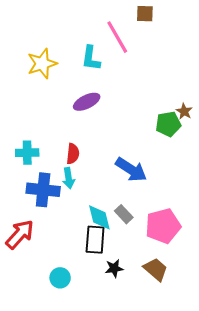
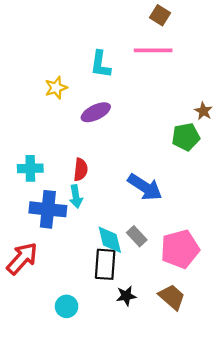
brown square: (145, 14) -> (160, 15), turned 30
pink line: (117, 37) -> (153, 50), moved, turned -60
yellow star: (42, 64) -> (56, 88), moved, size x0.7
brown star: (184, 111) -> (203, 111), moved

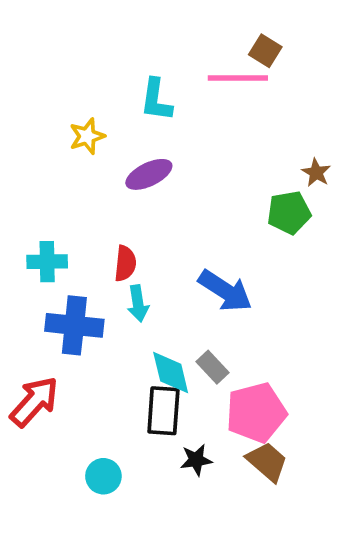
brown square: (160, 15) -> (265, 51), moved
cyan arrow: (76, 196) -> (138, 303), moved
pink pentagon: (180, 249) -> (256, 413), moved

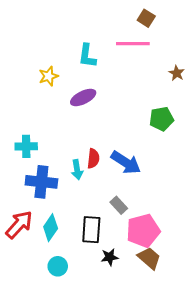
brown square: (265, 51) -> (146, 18), moved
brown star: (316, 173) -> (177, 73), moved
red semicircle: (125, 263) -> (93, 158), moved
cyan diamond: (171, 373) -> (51, 228), moved, turned 48

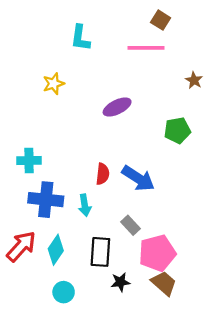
cyan L-shape: (87, 56) -> (80, 38), moved
purple ellipse: (83, 97) -> (117, 107), moved
cyan arrow: (77, 170) -> (85, 205), moved

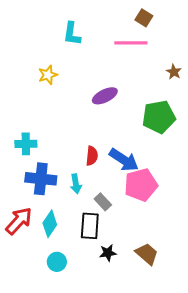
green pentagon: (177, 130) -> (159, 117), size x1.4
gray rectangle: (130, 225) -> (103, 202), moved
pink pentagon: (157, 253) -> (141, 185), moved

